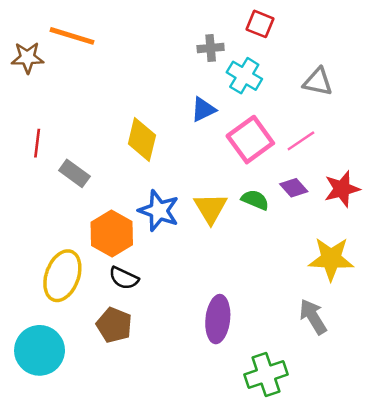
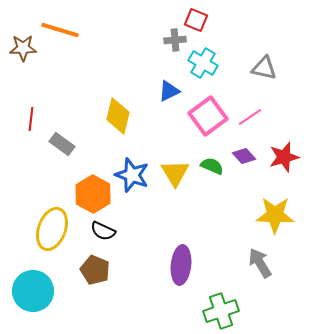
red square: (260, 24) -> (196, 20), moved

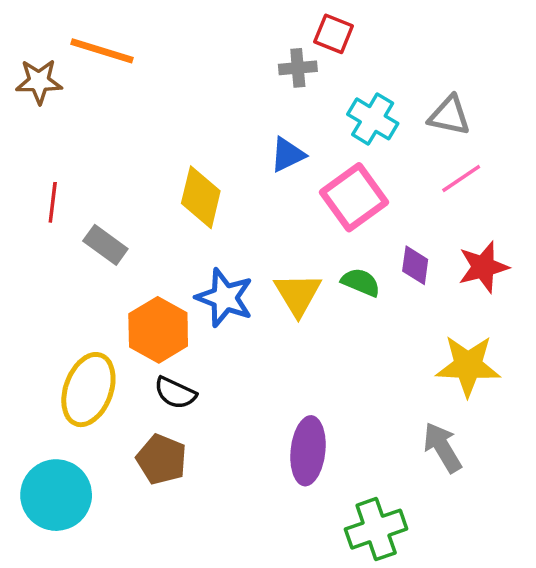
cyan cross: (203, 63) -> (373, 119), moved
pink line: (250, 117) -> (461, 178), moved
purple diamond: (244, 156) -> (415, 265), turned 50

